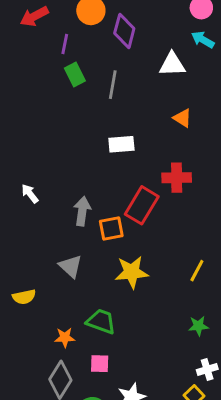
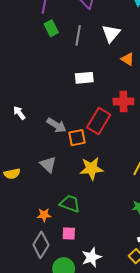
white triangle: (172, 64) -> (111, 33), moved, turned -48
gray arrow: (82, 211) -> (56, 125), turned 114
yellow semicircle: (24, 297) -> (12, 174), moved

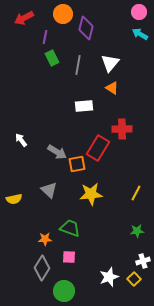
orange triangle: (128, 59) -> (112, 88), moved
white star: (91, 257) -> (109, 277), moved

